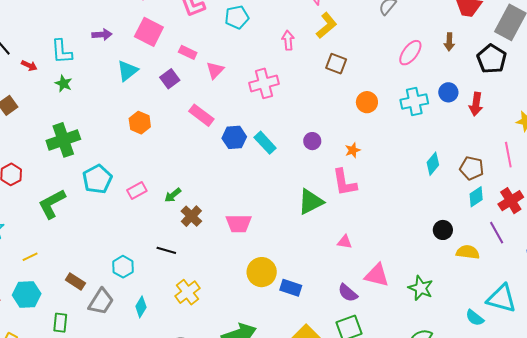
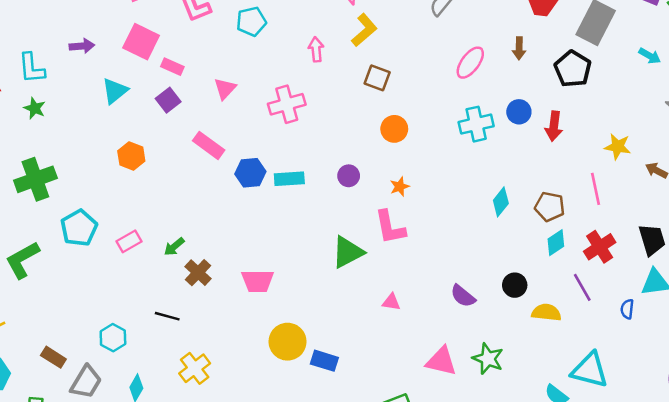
pink rectangle: (188, 52) -> (172, 67), moved
orange circle: (367, 102) -> (394, 129), moved
cyan rectangle: (265, 143) -> (289, 179), turned -50
pink triangle: (377, 275) -> (441, 361), moved
purple semicircle: (348, 293) -> (463, 296), moved

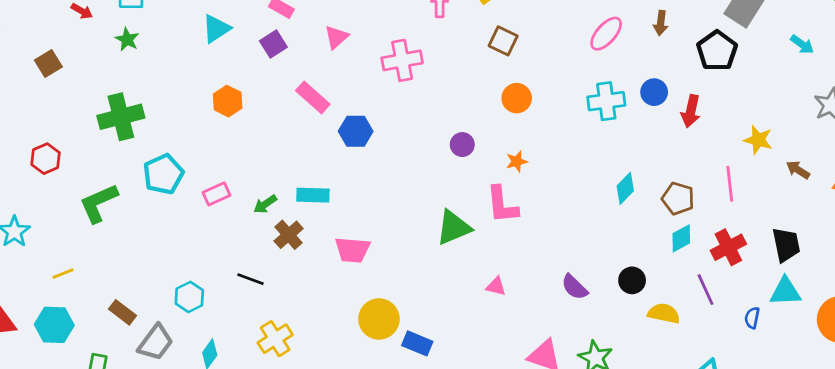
cyan rectangle: (289, 179) -> (313, 195), moved

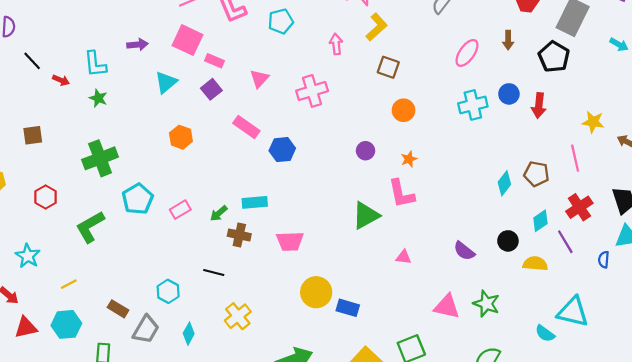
brown square: (48, 63) -> (33, 135), moved, turned 30
cyan diamond: (625, 188) -> (504, 183), moved
brown cross: (289, 235) -> (239, 235), turned -30
cyan diamond: (681, 238) -> (540, 221), moved

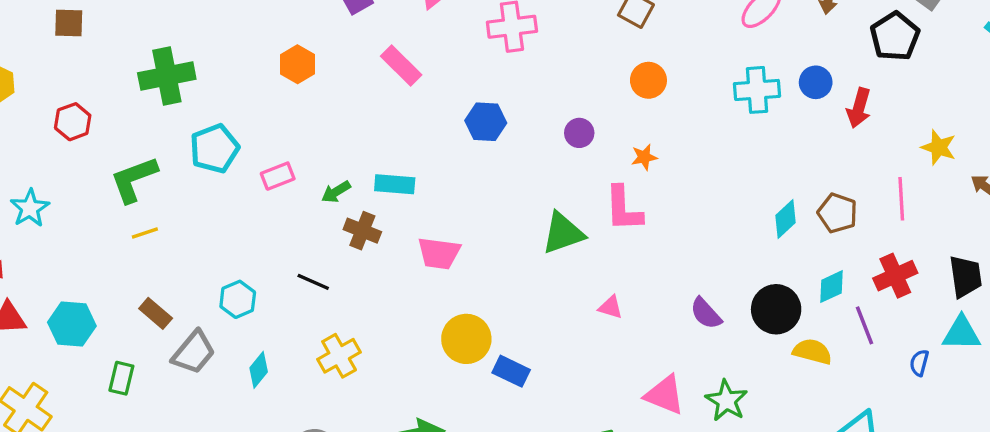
blue hexagon: (282, 150) -> (486, 122), moved
black circle: (508, 241) -> (776, 309), size x1.5
yellow line: (69, 284) -> (145, 233), moved

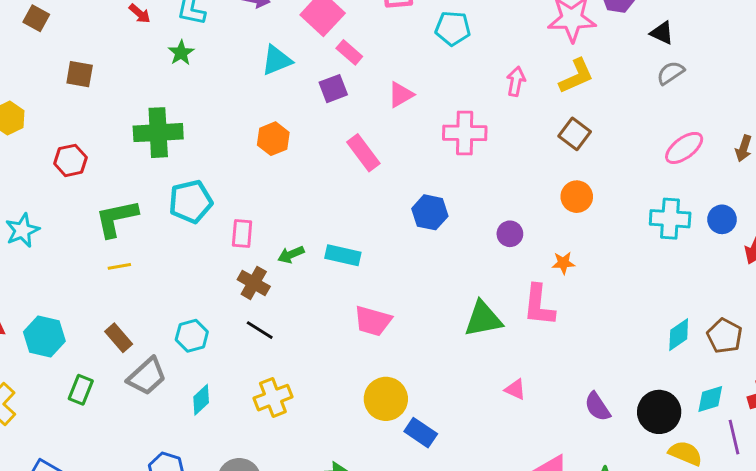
pink rectangle: (278, 176) -> (242, 234), turned -72
brown cross: (362, 231) -> (254, 283), moved

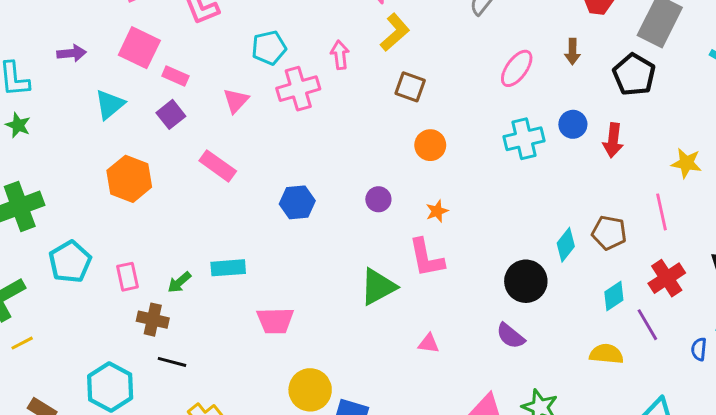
cyan pentagon: (453, 28) -> (269, 48), moved
pink cross: (465, 133) -> (298, 89), moved
orange hexagon: (273, 139) -> (129, 179), size x1.4
cyan hexagon: (192, 336) -> (110, 387), size x1.5
black circle: (659, 412) -> (526, 281), moved

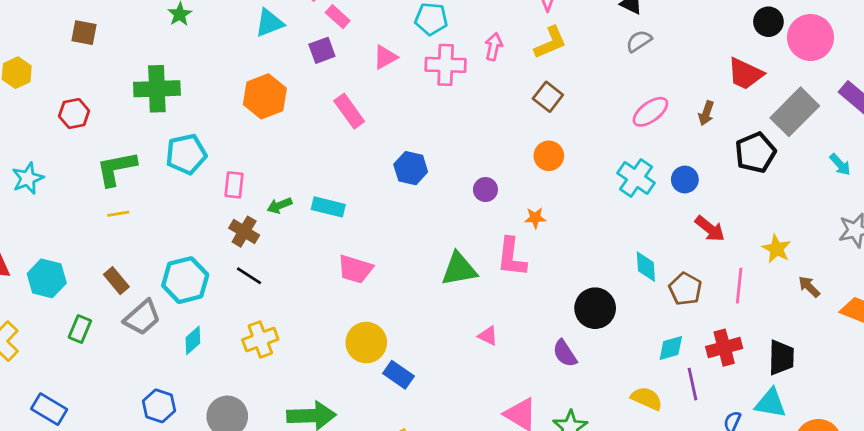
cyan cross: (524, 139) -> (636, 178), turned 30
red arrow: (613, 140) -> (710, 229), moved, turned -76
cyan diamond: (566, 245) -> (646, 267), moved, turned -60

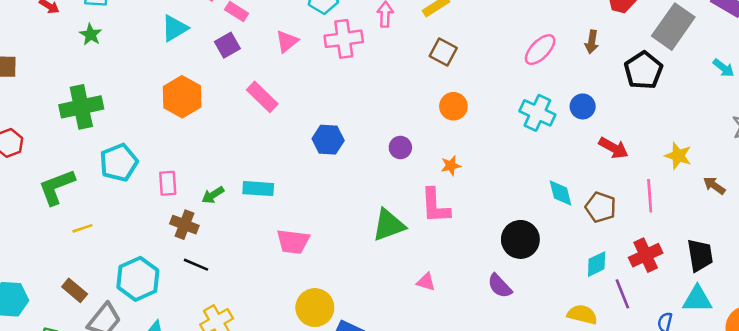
yellow line: (118, 214) -> (82, 228), moved

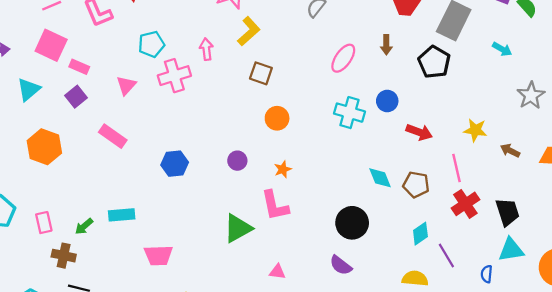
red cross: (646, 255) -> (465, 204), moved

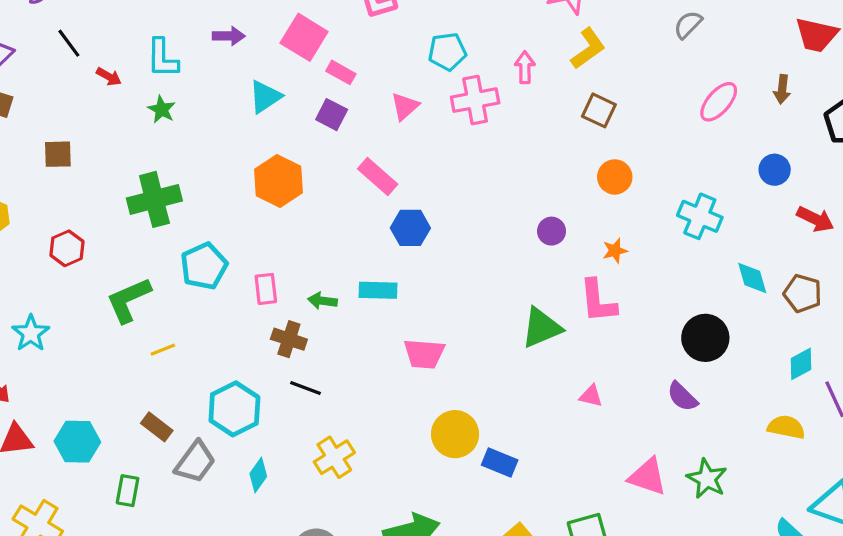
purple square: (76, 97) -> (332, 115), turned -30
cyan cross: (350, 113) -> (700, 216), moved
blue hexagon: (175, 164) -> (410, 228), moved
green arrow: (84, 226) -> (322, 301), turned 42

